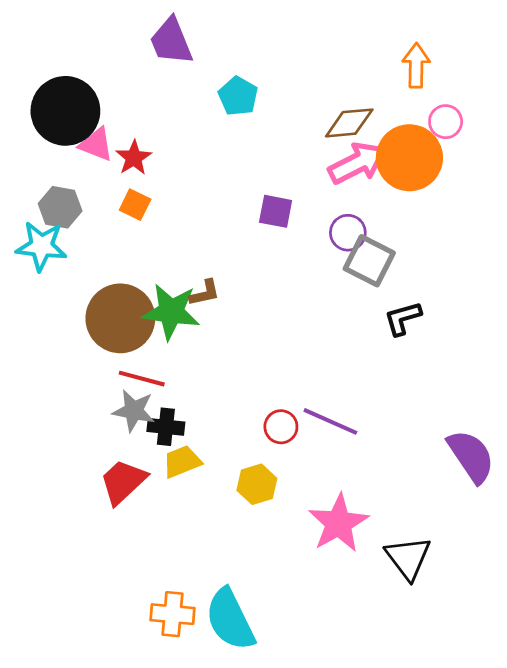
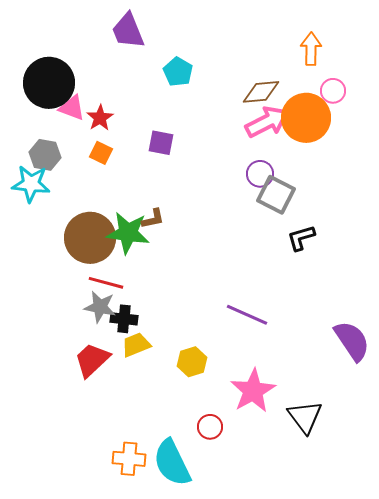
purple square: (276, 211) -> (161, 143), moved
red circle: (281, 427) -> (210, 427), moved

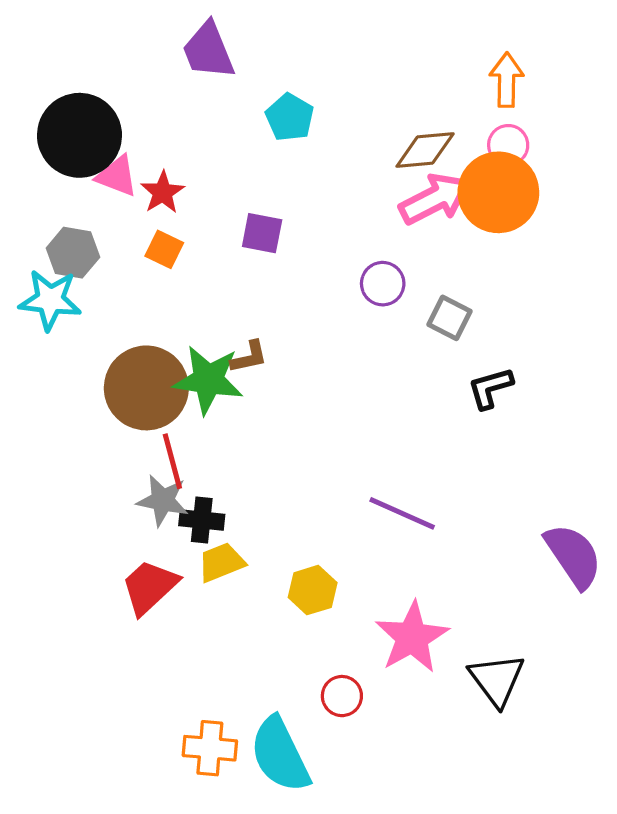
pink circle: (333, 91) -> (508, 145), moved
purple circle: (260, 174) -> (383, 284), moved
gray square: (276, 195) -> (449, 318), size x0.7
red line: (106, 283) -> (172, 461), turned 60

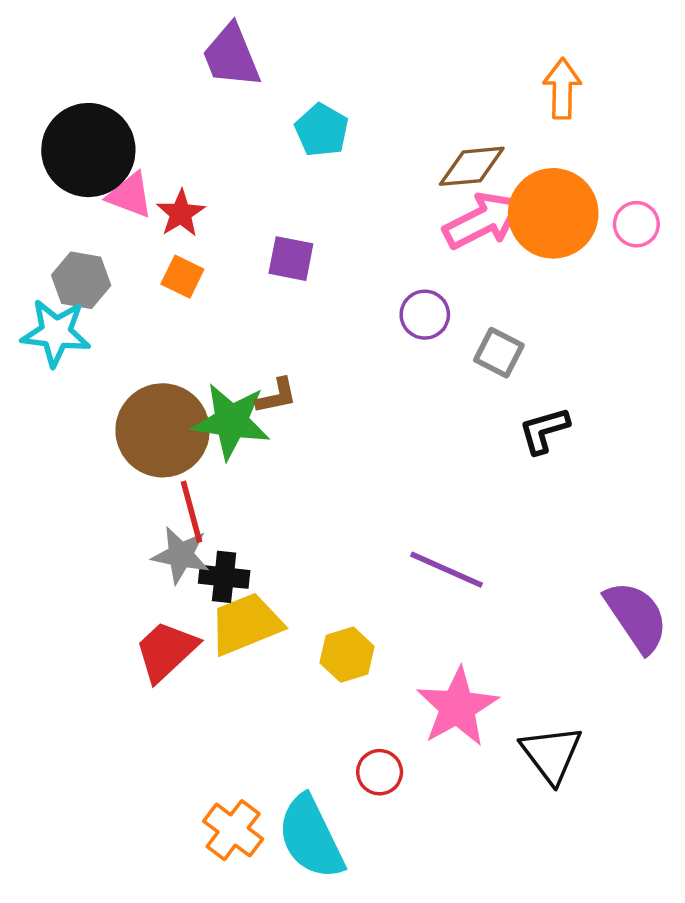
pink circle: (508, 145) -> (636, 224), moved
yellow trapezoid: (221, 562) -> (246, 624), size x1.4
orange cross: (210, 748) -> (233, 830), turned 32

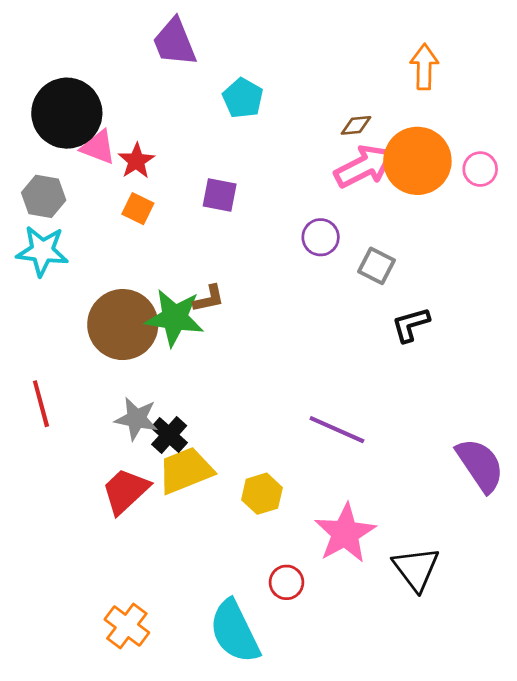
brown diamond: (472, 166) -> (356, 125), size x0.6
gray hexagon: (81, 280) -> (44, 196), moved
red line: (191, 512) -> (41, 404), moved
black cross: (224, 577) -> (169, 435), turned 36
orange cross: (233, 830) -> (127, 626), moved

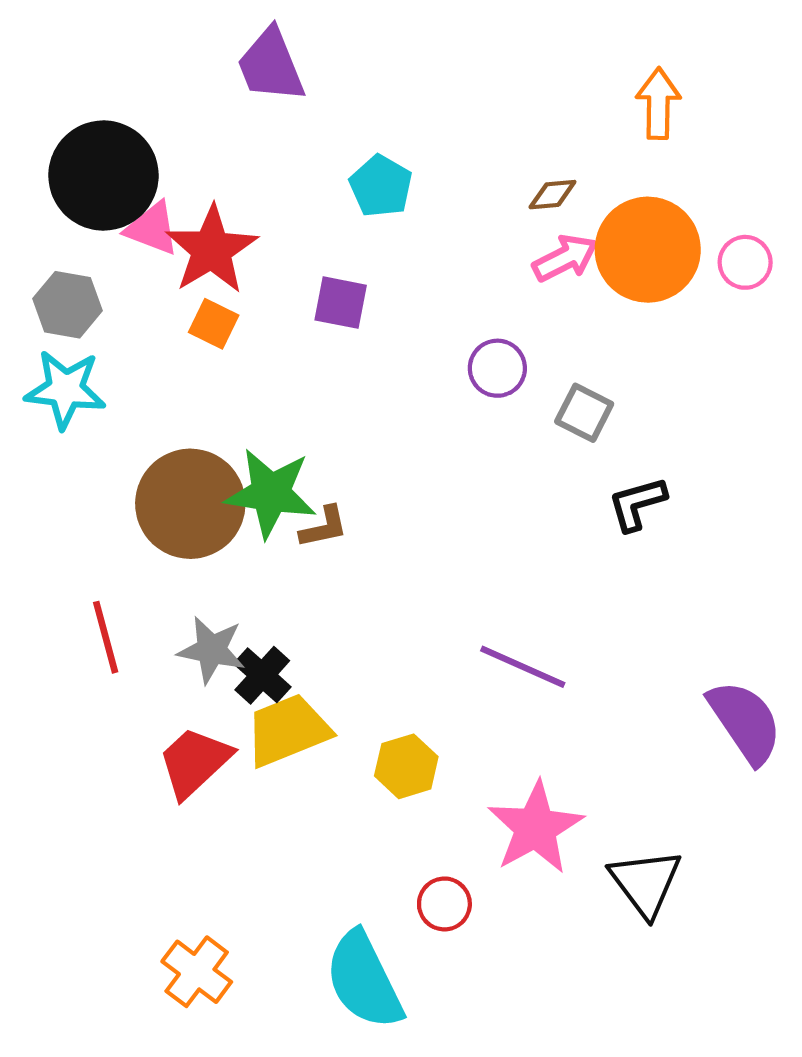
cyan pentagon: (243, 98) -> (381, 186), moved
red star: (136, 161) -> (211, 250), size x1.6
pink arrow: (364, 166) -> (565, 258), size x0.7
brown L-shape: (209, 299) -> (324, 527), moved
red line: (41, 404) -> (106, 637), moved

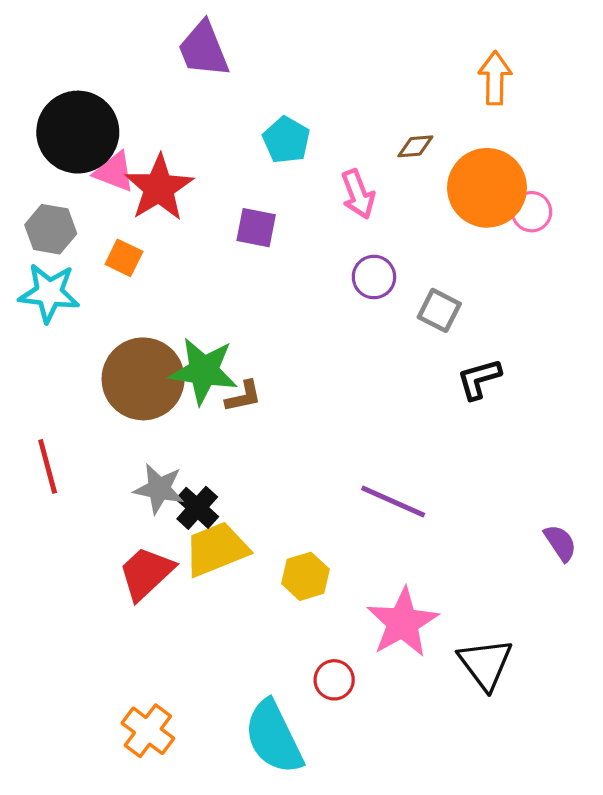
pink arrow: (565, 258) -> (358, 194), moved, turned 96
pink circle: (745, 262) -> (532, 212), moved
orange square: (214, 324) -> (124, 258), moved
red line: (106, 637) -> (48, 466), moved
purple semicircle: (745, 722) -> (560, 543), size x0.6

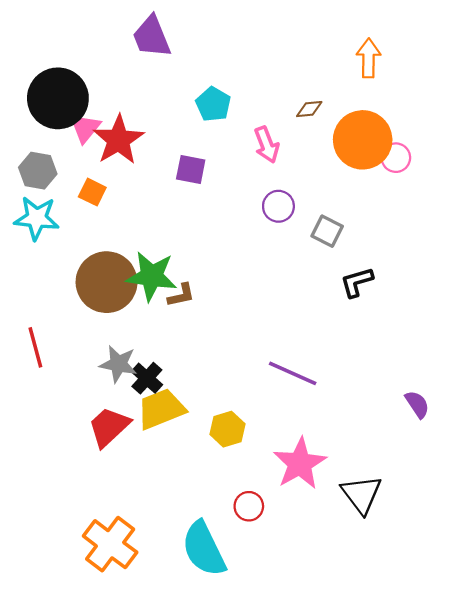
pink triangle: (114, 172) -> (85, 128), turned 48
orange cross: (148, 731) -> (110, 544), size x1.4

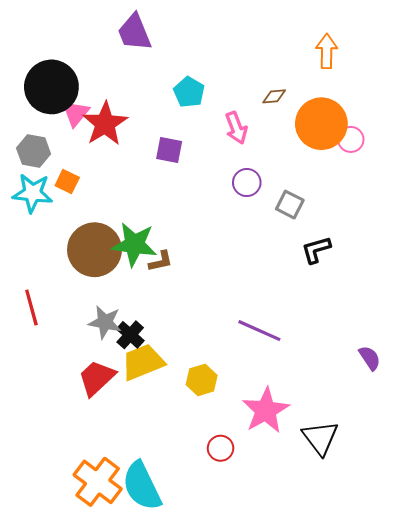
orange square: (92, 192) -> (67, 181), moved
cyan semicircle: (204, 549) -> (142, 486), moved

